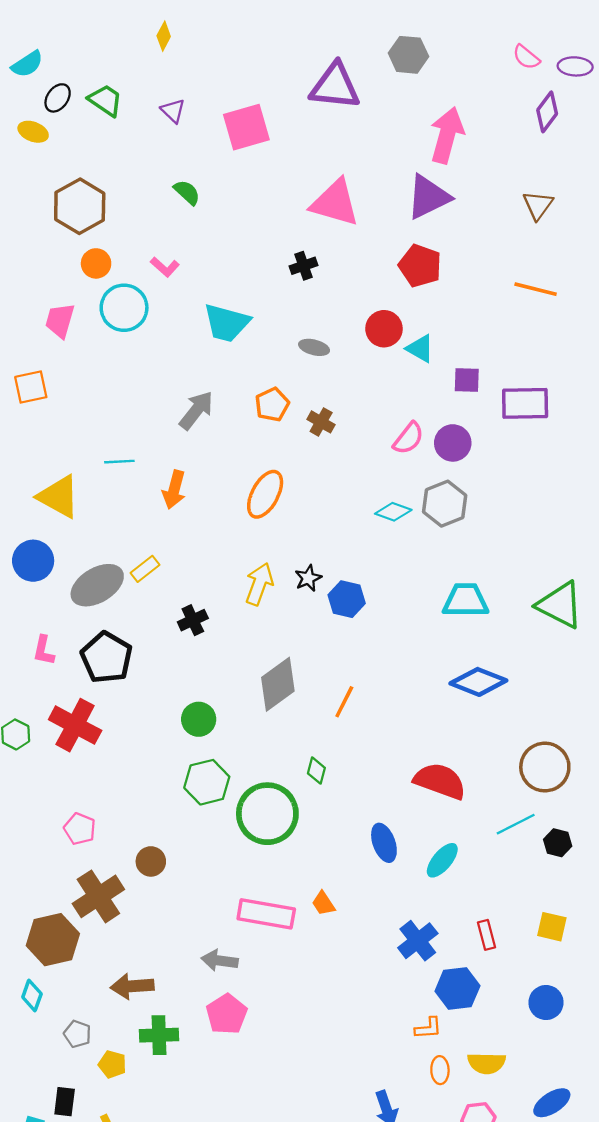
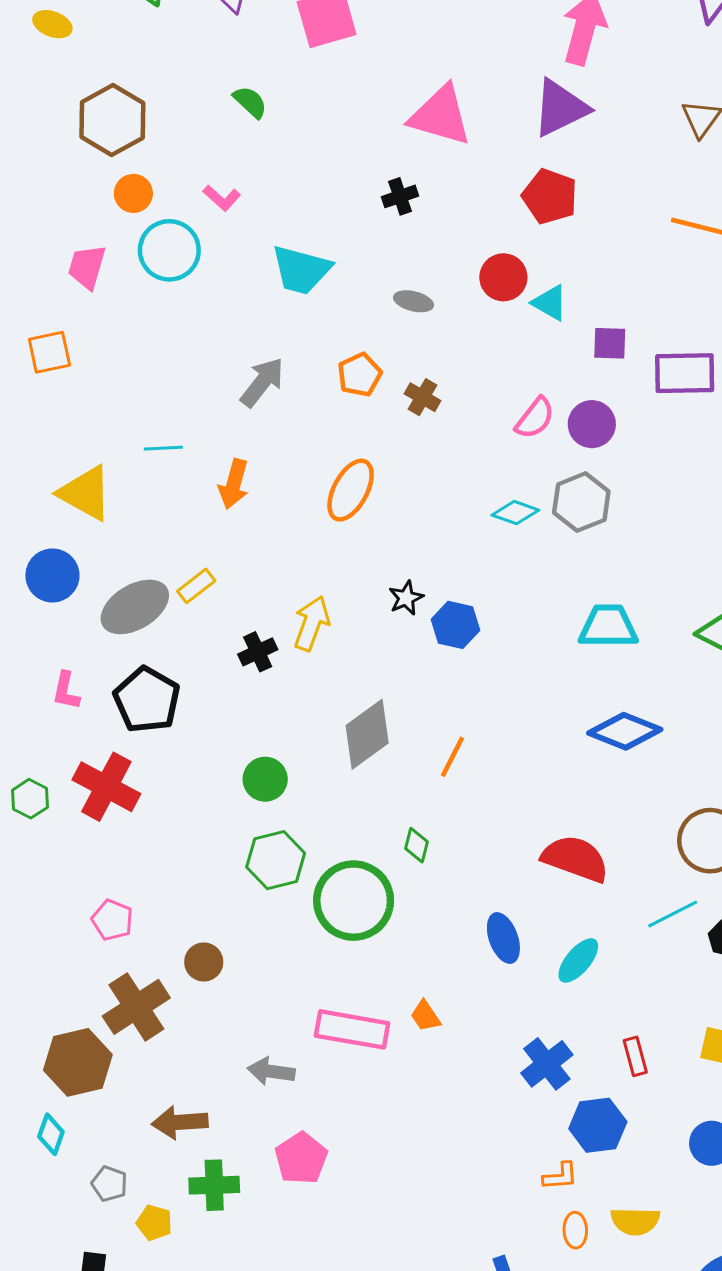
yellow arrow: (259, 584) -> (312, 623), moved
gray arrow: (220, 961) -> (271, 1071), moved

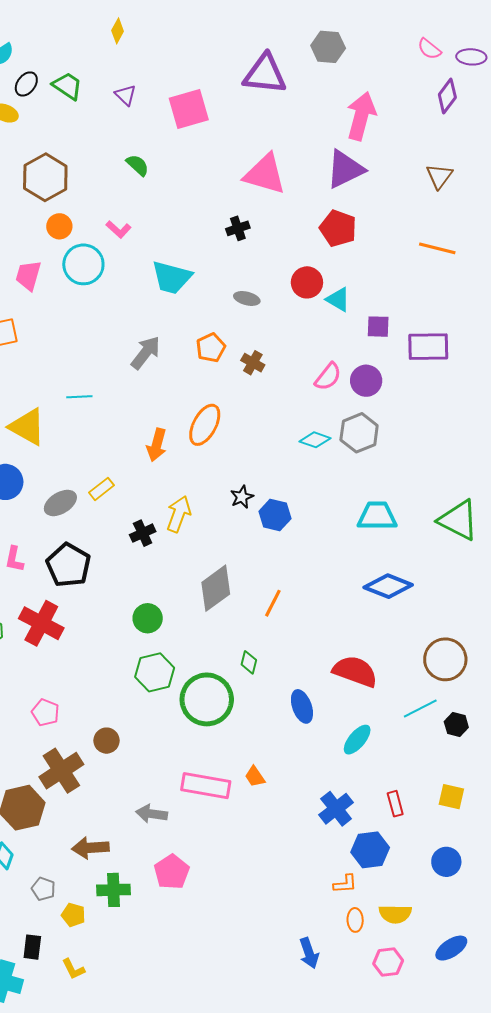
orange arrow: (234, 484) -> (157, 445), moved
gray ellipse: (135, 607) -> (60, 503), size x0.7
blue ellipse: (503, 938) -> (302, 706), moved

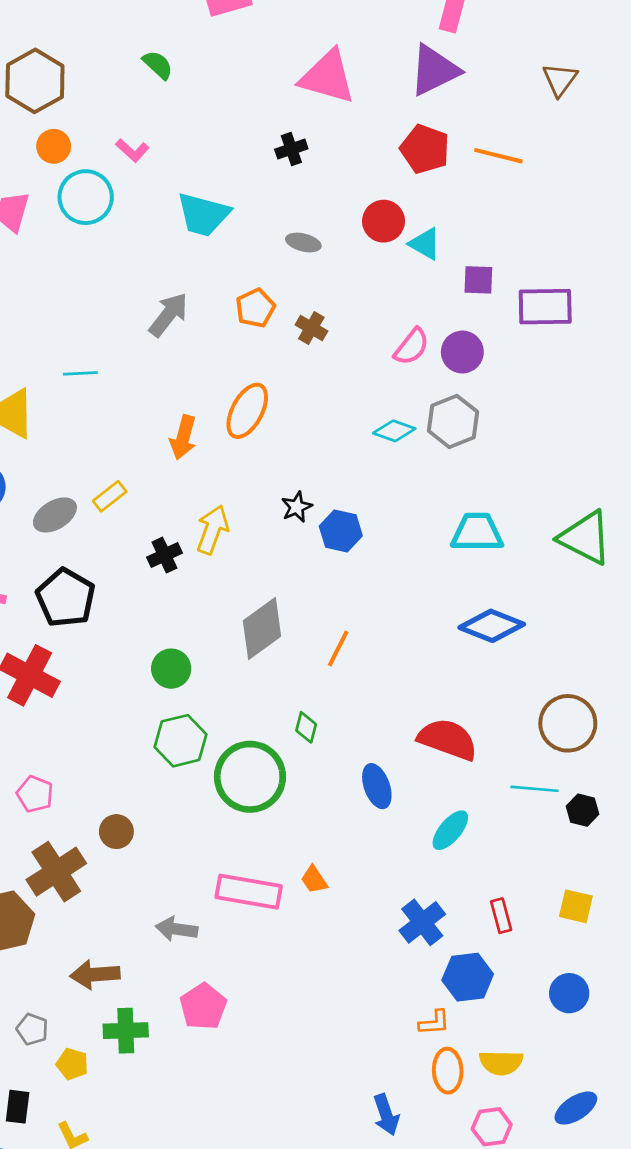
orange line: (437, 248) -> (498, 156), moved
cyan line: (420, 708) -> (534, 789), turned 32
orange ellipse: (355, 920) -> (448, 1071), size x1.4

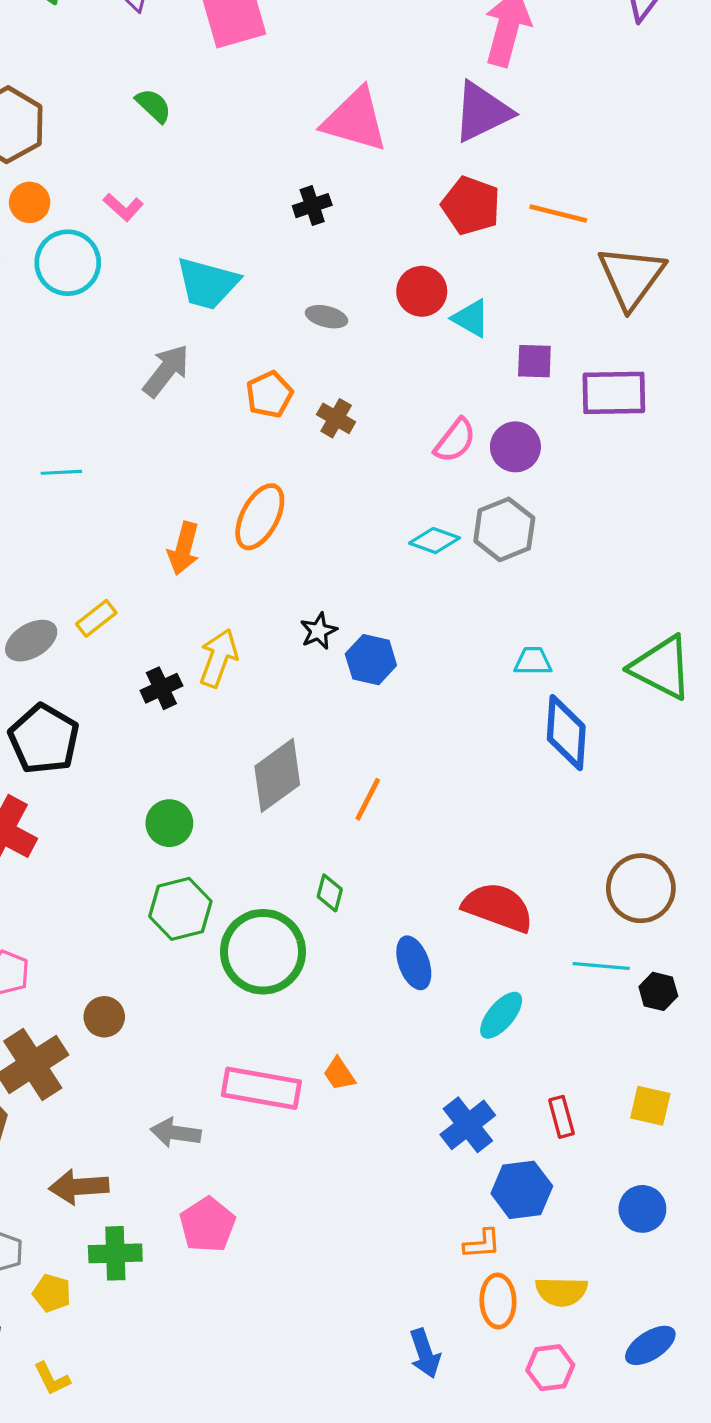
brown triangle: (560, 80) -> (631, 277), moved, size x1.6
gray arrow: (168, 315) -> (166, 371), moved
cyan trapezoid: (477, 532) -> (533, 661), size x0.6
blue diamond: (492, 626) -> (566, 733), moved, turned 72

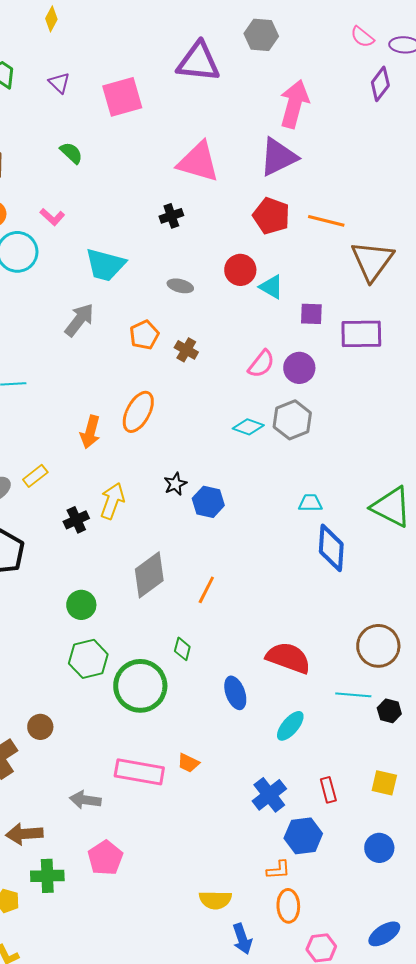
orange trapezoid: (339, 1074) -> (188, 763), turned -30
yellow semicircle: (561, 1291) -> (215, 900), moved

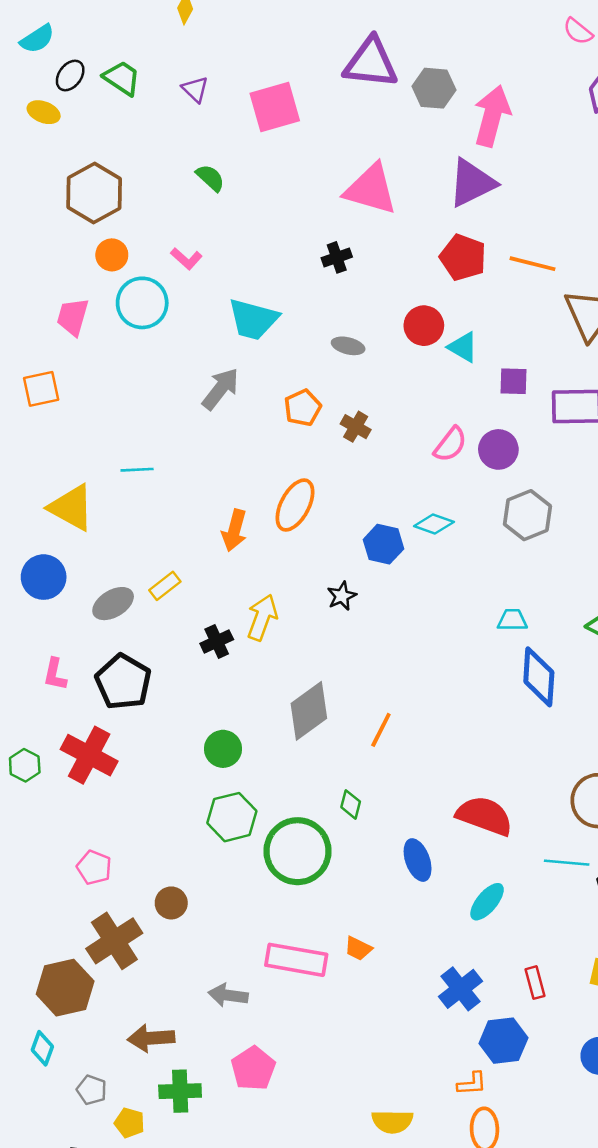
gray hexagon: (261, 35) -> (434, 88), moved
gray hexagon: (292, 420) -> (527, 515), moved
blue hexagon: (208, 502) -> (383, 544), moved

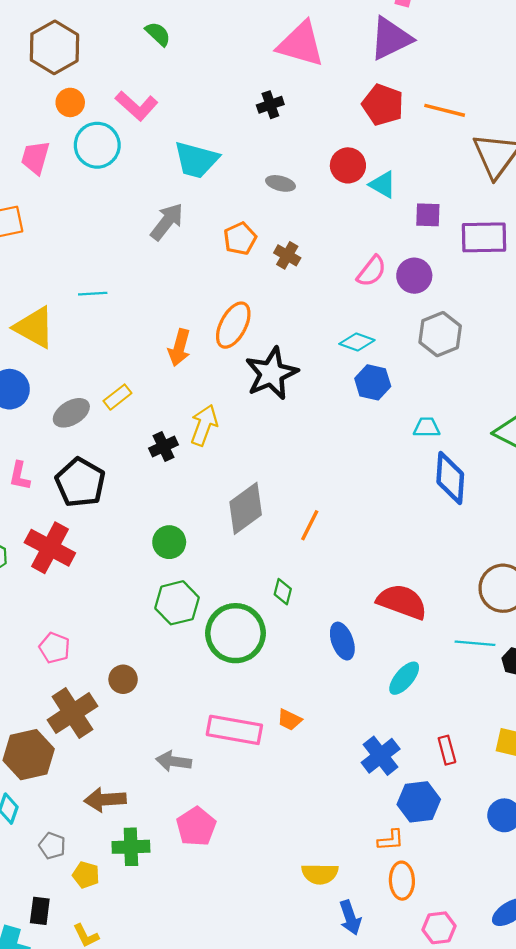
pink L-shape: (186, 259) -> (137, 106), size x1.5
blue hexagon: (383, 544) -> (373, 382), moved
black star: (342, 596) -> (271, 373), moved, size x2.0

